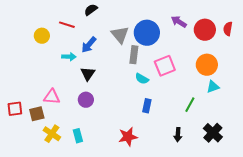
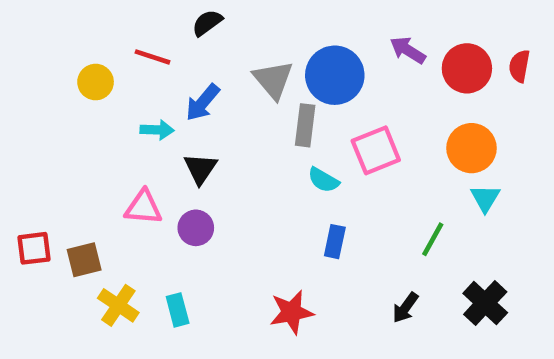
cyan triangle: (213, 87) -> (485, 198), turned -40
pink triangle: (52, 97) -> (143, 207), moved
black arrow: (178, 135) -> (405, 308), turned 32

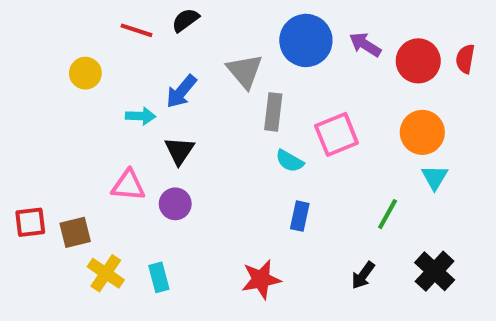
red line: (152, 57) -> (136, 30), moved
blue circle: (335, 75) -> (306, 40), moved

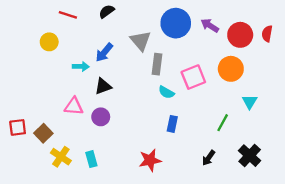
red line: (136, 30) -> (68, 15), moved
orange circle: (422, 132) -> (231, 69), moved
black triangle: (179, 151) -> (103, 86), turned 36
brown square: (75, 232) -> (43, 133), turned -30

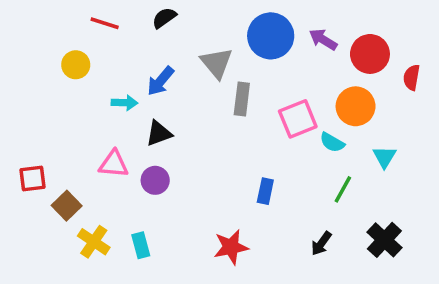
red semicircle: (267, 34) -> (412, 77), moved
cyan semicircle: (166, 92) -> (332, 142), moved
red square: (18, 127) -> (32, 179), moved

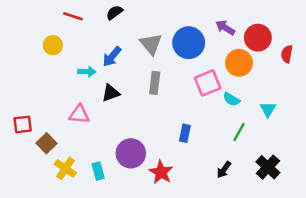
blue circle: (271, 36) -> (189, 43), moved
gray rectangle: (242, 99) -> (155, 83), moved
orange circle: (356, 106) -> (239, 63), moved
purple circle: (155, 180) -> (131, 153), moved, size x1.5
red star: (231, 247) -> (161, 172), turned -30

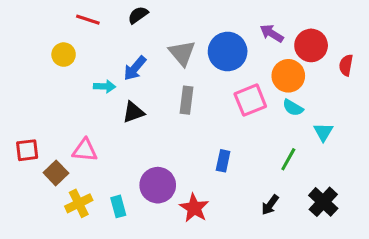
cyan semicircle: (231, 99) -> (293, 108), moved
pink triangle: (79, 114) -> (85, 150), moved
yellow cross: (65, 168) -> (79, 203), turned 30

